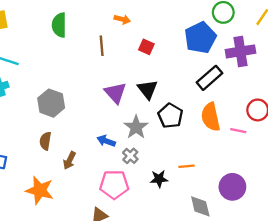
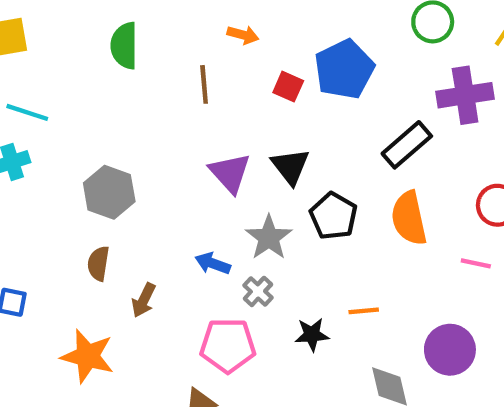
blue pentagon: (200, 38) -> (344, 69), moved
pink line: (238, 131) -> (476, 263), moved

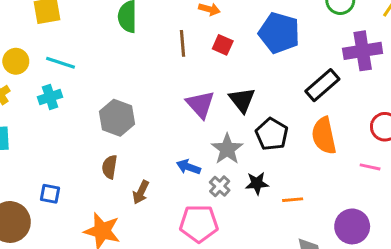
blue pentagon: (344, 69) -> (279, 33), turned -30
red square: (288, 87) -> (223, 45), moved
black star: (312, 335) -> (257, 183), moved

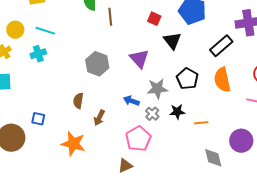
brown line: (182, 43) -> (110, 17), moved
black triangle: (242, 100) -> (172, 41), moved
gray hexagon: (117, 118) -> (97, 64), moved
gray star: (227, 149) -> (157, 89), turned 30
pink pentagon: (199, 223) -> (138, 139), turned -30

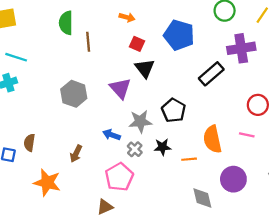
black triangle: (172, 41) -> (145, 68), moved
orange semicircle: (222, 80) -> (212, 139), moved
brown semicircle: (78, 101) -> (29, 143), moved

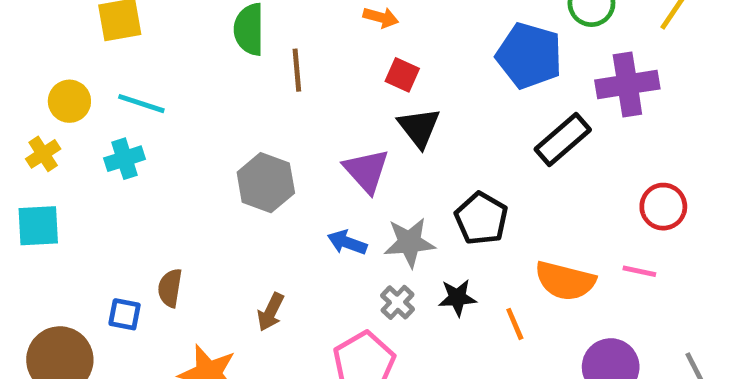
blue pentagon: (179, 35) -> (529, 56), moved
blue arrow: (111, 135) -> (347, 242), moved
orange semicircle: (212, 139) -> (565, 281), turned -64
orange line: (189, 159) -> (515, 324), turned 72

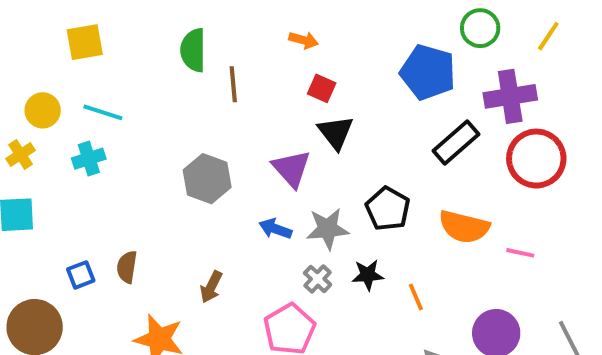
red circle: (663, 207) -> (536, 159), moved, size x1.5
orange semicircle: (565, 281) -> (464, 227), moved
blue square: (125, 314) -> (81, 275), moved, turned -32

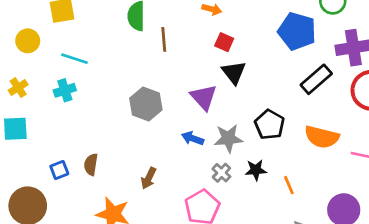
yellow circle: (43, 110) -> (28, 41), moved

